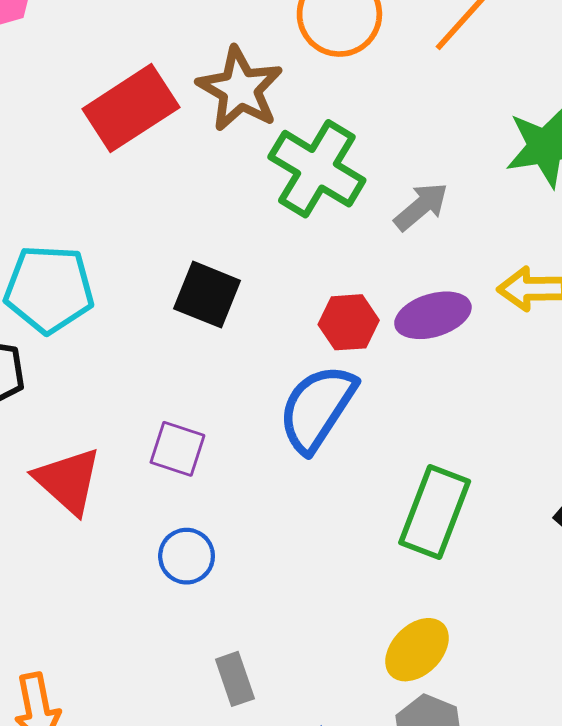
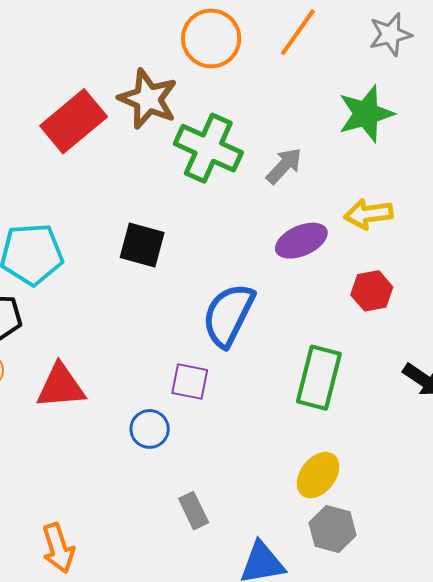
red hexagon: (349, 322) -> (372, 291), moved
purple square: (177, 449) -> (190, 381), moved
red triangle: (68, 481) -> (61, 386), turned -40

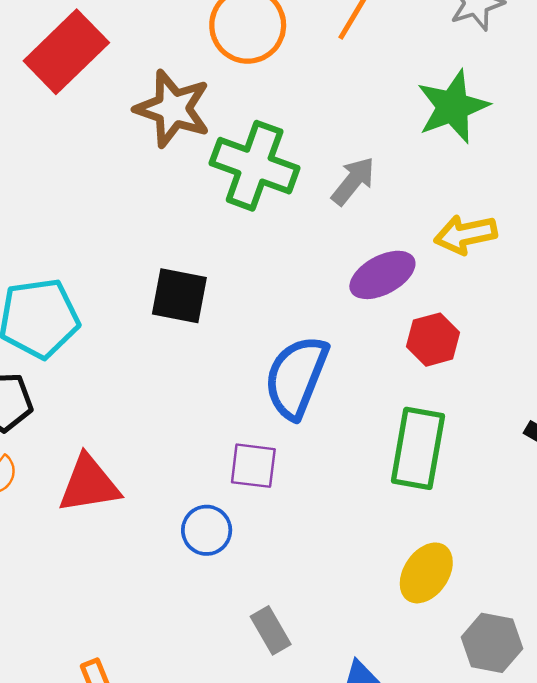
red rectangle: (74, 121) -> (66, 52), moved
red hexagon: (372, 291) -> (433, 340), moved
gray hexagon: (333, 529) -> (492, 643), moved

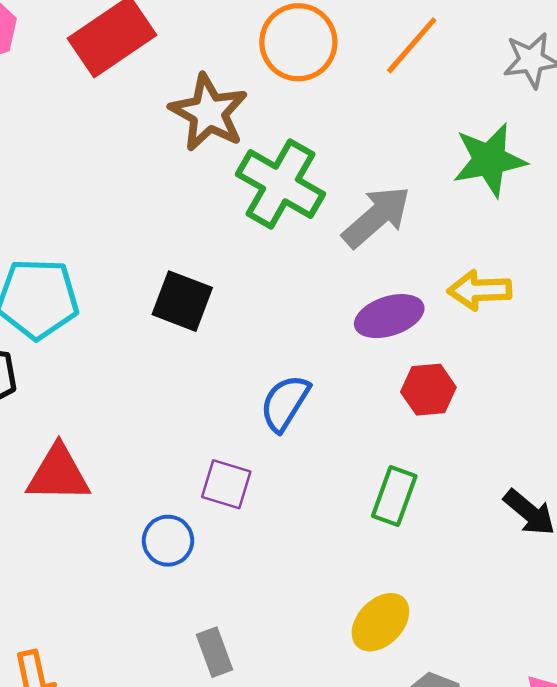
gray arrow: (353, 181) -> (376, 217), size x1.4
blue semicircle: (296, 377) -> (285, 403), size x0.7
green rectangle: (418, 448) -> (394, 496), size x0.7

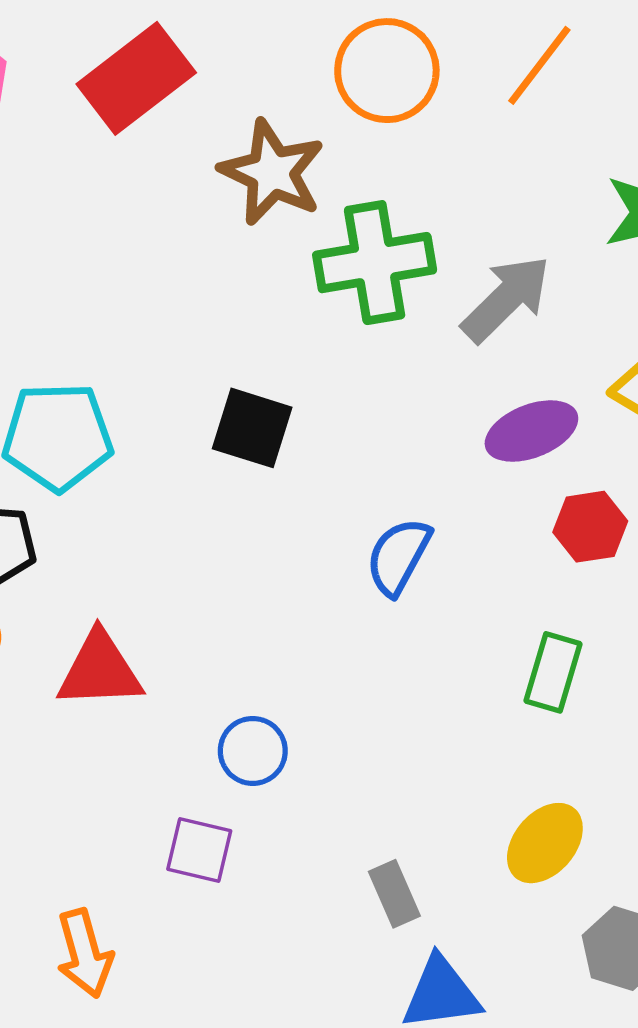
green cross: (280, 184) -> (375, 263), turned -36
purple square: (226, 484) -> (199, 850), moved
gray rectangle: (214, 652) -> (394, 894), moved

